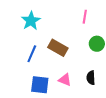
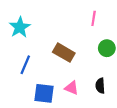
cyan star: (31, 21) -> (20, 27), moved
blue line: (32, 54) -> (25, 65), moved

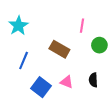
pink line: (94, 18) -> (82, 26), moved
blue square: (44, 93) -> (41, 87), turned 30

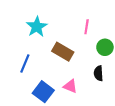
cyan star: (18, 26) -> (37, 27), moved
black semicircle: (93, 80) -> (98, 73), moved

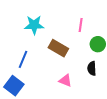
cyan star: (37, 27) -> (34, 25), turned 30
blue square: (43, 92) -> (14, 86), moved

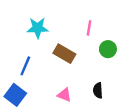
black semicircle: (92, 68) -> (98, 90), moved
pink triangle: (65, 81) -> (64, 95), moved

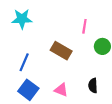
cyan star: (38, 28) -> (22, 19), moved
blue square: (15, 95) -> (28, 90), moved

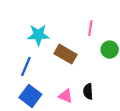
cyan star: (22, 19) -> (38, 35), moved
black semicircle: (93, 86) -> (88, 91), moved

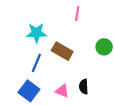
pink line: (90, 28) -> (77, 14), moved
blue line: (26, 67) -> (36, 63), moved

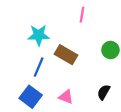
black semicircle: (84, 87) -> (104, 92), moved, turned 32

